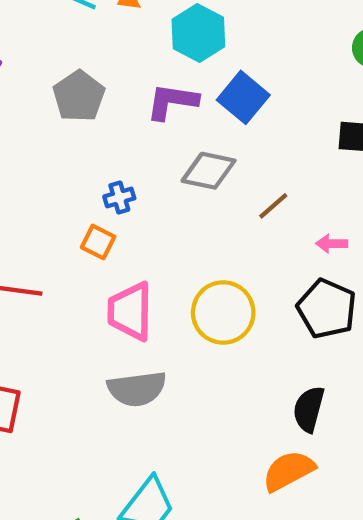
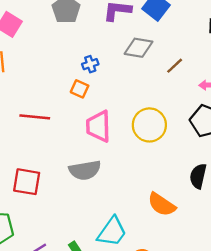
gray semicircle: (137, 389) -> (85, 170), moved
orange semicircle: (288, 471) -> (162, 204), moved, turned -116

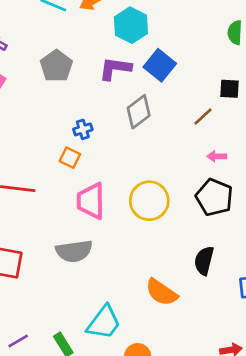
gray diamond: (139, 48) -> (139, 112), turned -48
brown line: (175, 66) -> (203, 117), moved

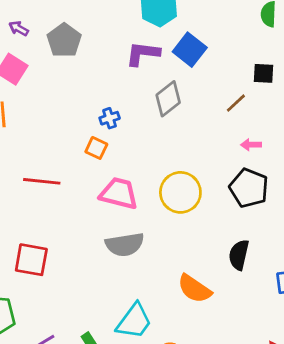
gray pentagon: (56, 66) -> (64, 40), moved
pink trapezoid: (91, 201) -> (119, 193), turned 105
gray semicircle: (74, 251) -> (125, 245), moved

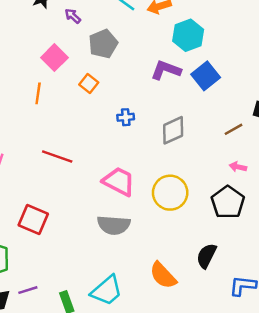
purple arrow: (19, 28) -> (73, 16), moved
gray diamond: (168, 99) -> (173, 130), moved
orange square: (96, 148) -> (89, 84), moved

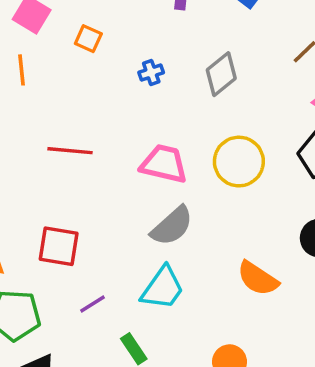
gray semicircle: (114, 225) -> (172, 226), turned -32
purple line: (28, 290) -> (92, 304), moved
cyan trapezoid: (107, 291) -> (163, 288), moved

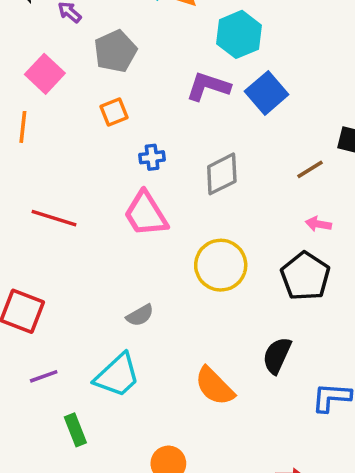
orange square: (88, 39) -> (114, 112), moved, turned 32
pink trapezoid: (164, 164) -> (146, 214), moved, turned -147
gray semicircle: (172, 226) -> (140, 315), size x0.6

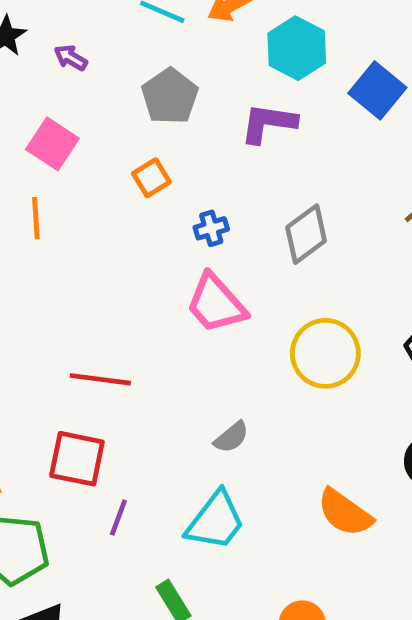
gray pentagon: (115, 51) -> (170, 96), moved
blue square: (267, 93) -> (377, 90), moved
red line: (54, 218) -> (100, 379), moved
purple line: (44, 376) -> (118, 517), moved, turned -40

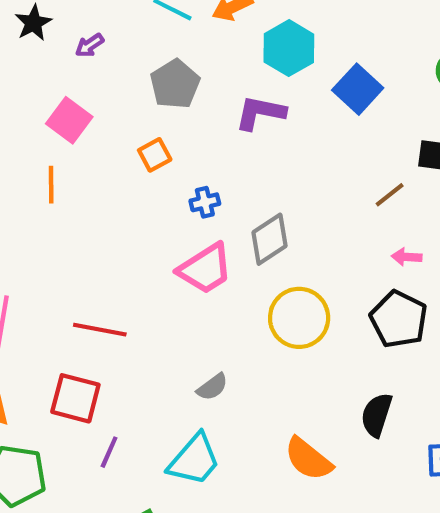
purple arrow: (71, 58) -> (90, 45), turned -68
gray diamond: (306, 234) -> (269, 239), moved
pink trapezoid: (216, 304) -> (205, 269), turned -84

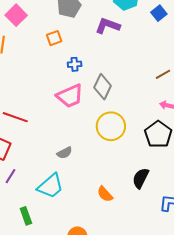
blue square: (358, 89) -> (159, 13), moved, size x0.7
gray diamond: (269, 239) -> (103, 87), turned -40
orange semicircle: (308, 459) -> (105, 194), size x0.7

